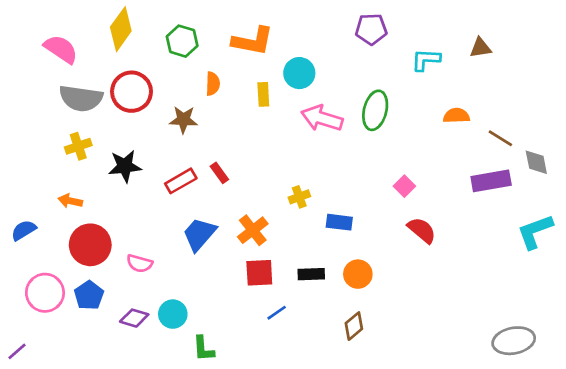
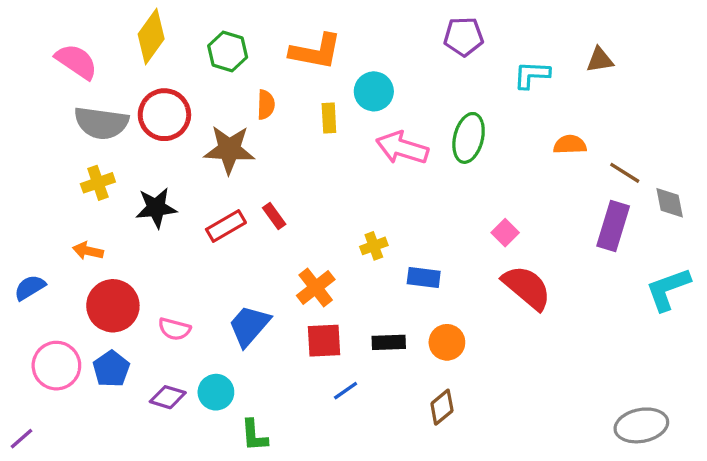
brown star: (183, 120) -> (229, 150), size x1.4
purple rectangle: (491, 181) -> (613, 226), turned -63
red semicircle: (422, 230) -> (527, 287), size x1.4
blue trapezoid: (199, 234) -> (249, 326), moved

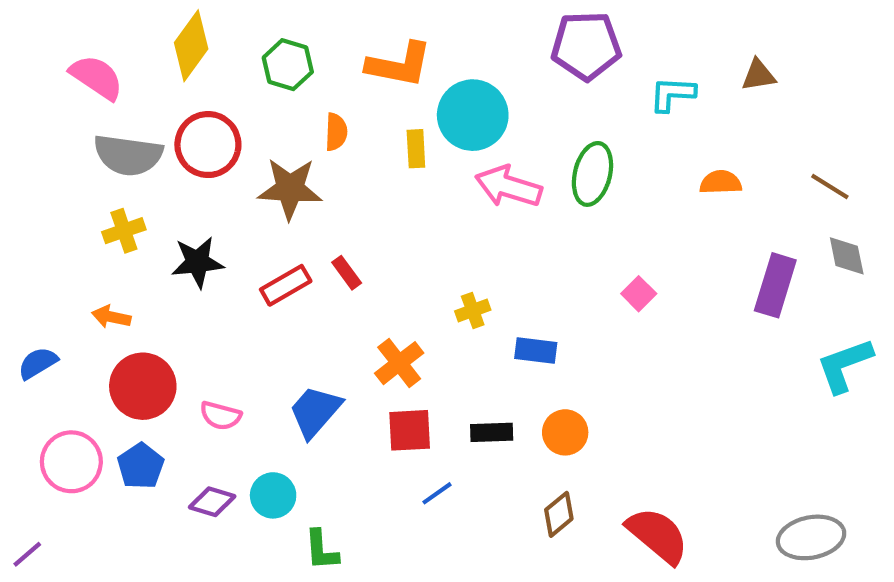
purple pentagon: (464, 37) -> (586, 46), size x1.4
cyan circle: (374, 91) -> (473, 115), size x1.4
brown line: (625, 173) -> (830, 187), moved
red semicircle: (527, 287) -> (658, 535), moved

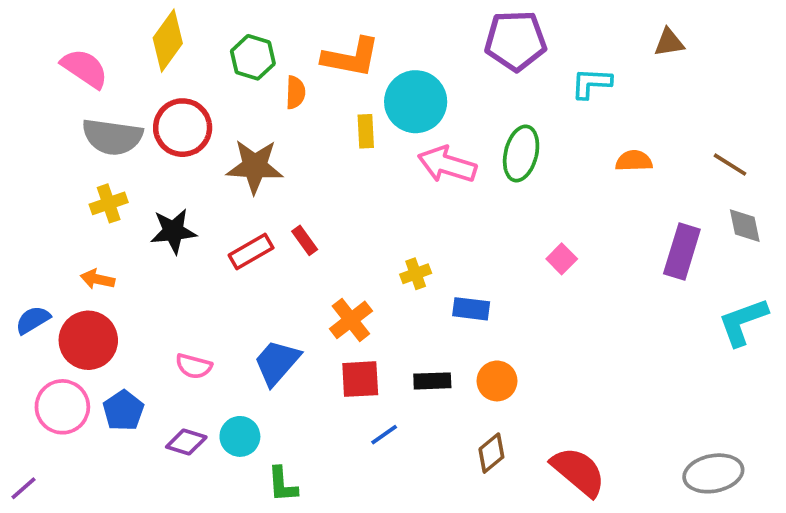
brown triangle: (758, 75) -> (669, 43), moved
orange semicircle: (336, 132) -> (295, 92), moved
red circle: (143, 386) -> (88, 340), moved

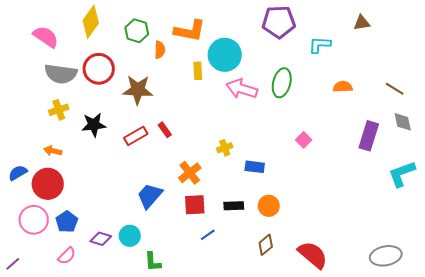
pink semicircle: (194, 366) -> (67, 256), moved, turned -60

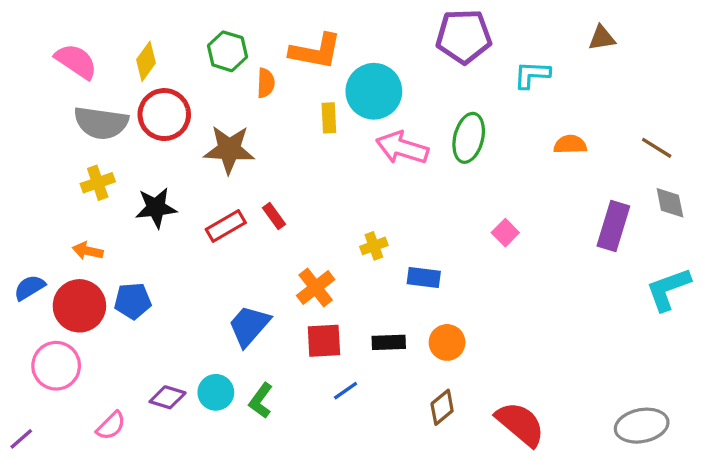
yellow diamond: (91, 22) -> (146, 61), moved, size x0.7
blue pentagon: (67, 222) -> (133, 301), moved, turned 30
green L-shape: (153, 262) -> (261, 401), moved, turned 40

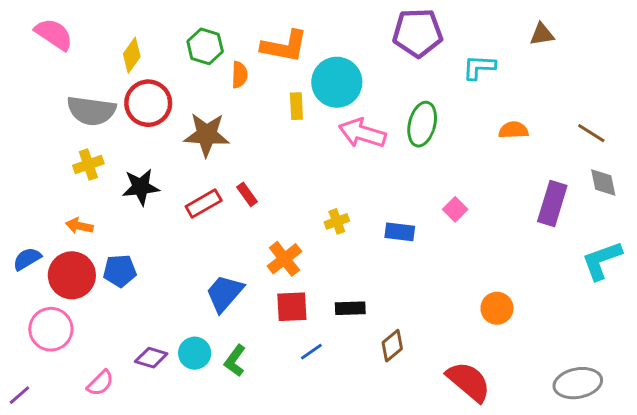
pink semicircle: (76, 61) -> (54, 34), moved
blue rectangle: (424, 278) -> (400, 232), moved
orange circle: (447, 342) -> (497, 308), moved
brown diamond: (442, 407) -> (392, 346), moved

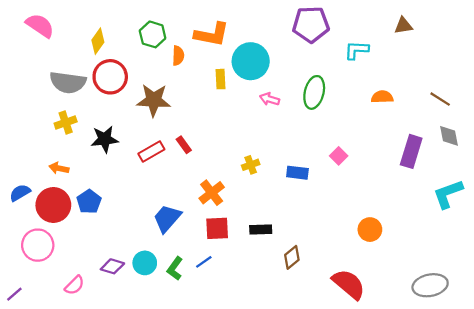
pink arrow: (362, 133) -> (270, 99), size x0.6
blue pentagon: (120, 271) -> (89, 202), turned -30
blue line: (311, 352) -> (204, 262), moved

